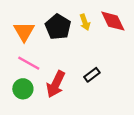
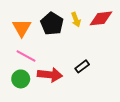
red diamond: (113, 21) -> (101, 18), turned -70
red arrow: (56, 84) -> (50, 75), turned -110

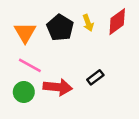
red diamond: (101, 18) -> (117, 22), turned -30

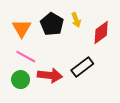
red diamond: (117, 22) -> (101, 32), moved
black rectangle: (95, 77) -> (82, 67), size x1.5

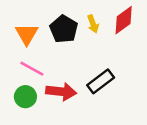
red diamond: (101, 32) -> (124, 20), moved

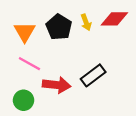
red diamond: (124, 20) -> (114, 19), turned 36
green circle: (25, 97) -> (24, 100), moved

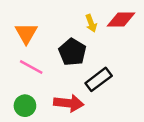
black pentagon: (59, 27) -> (72, 52), moved
red arrow: (57, 85) -> (69, 103), moved

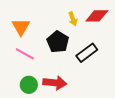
black rectangle: (99, 79) -> (87, 53), moved
green circle: (25, 106) -> (29, 85), moved

